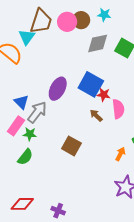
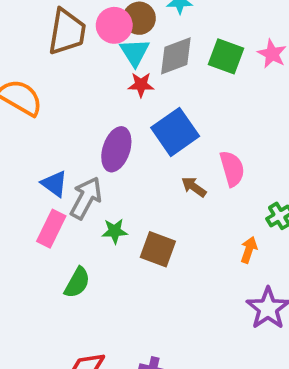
cyan triangle: (27, 37) -> (135, 52), moved
blue square: (91, 84) -> (175, 132), turned 35
red star: (104, 95) -> (141, 85), moved
green star: (30, 134) -> (115, 231), moved

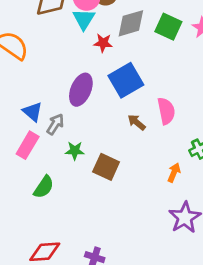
cyan triangle: (135, 52) -> (84, 19), moved
gray arrow: (86, 198) -> (55, 124), size x0.7

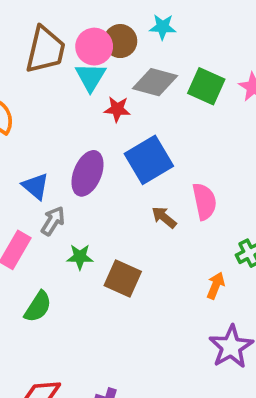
gray diamond: (131, 23) -> (155, 82), turned 32
blue triangle: (33, 112) -> (36, 186), moved

